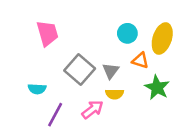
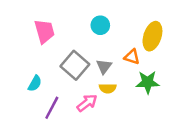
cyan circle: (127, 33) -> (100, 25), moved
green star: (157, 88) -> (148, 82), turned -30
cyan semicircle: (37, 89) -> (35, 83), turned -63

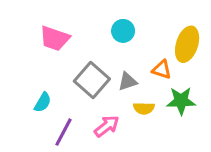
pink trapezoid: (45, 31) -> (55, 38), turned 125
gray triangle: (104, 66) -> (128, 81), turned 35
yellow semicircle: (108, 88) -> (144, 108), moved

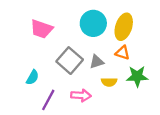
cyan circle: (123, 31) -> (93, 23), size x1.5
yellow ellipse: (187, 44) -> (124, 27), moved
pink arrow: (107, 126) -> (81, 95), turned 42

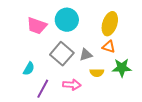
cyan circle: (93, 23) -> (67, 20), moved

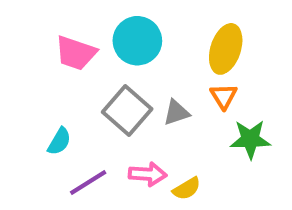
orange triangle: (109, 47) -> (224, 96), turned 40
yellow semicircle: (97, 73) -> (187, 189), moved, turned -32
purple line: (43, 89) -> (88, 182), turned 30

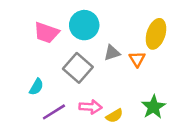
yellow ellipse: (226, 49) -> (156, 34), moved
gray triangle: (176, 113) -> (112, 53), moved
green star: (250, 139) -> (153, 107), moved, turned -30

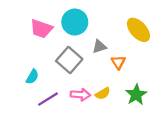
yellow ellipse: (156, 34) -> (138, 30), turned -60
orange triangle: (137, 59) -> (118, 62), moved
yellow semicircle: (114, 116) -> (103, 94), moved

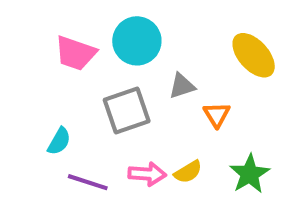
gray square: (69, 60) -> (127, 111), turned 30
purple line: (48, 99) -> (88, 182), turned 50

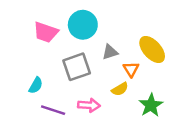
yellow ellipse: (254, 55) -> (152, 50), moved
yellow semicircle: (188, 172) -> (120, 89), moved

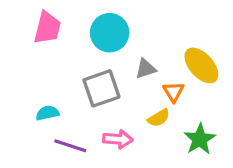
pink trapezoid: (46, 32) -> (47, 28), moved, turned -95
cyan semicircle: (36, 85) -> (47, 113), turned -133

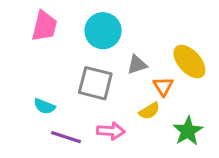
gray square: (101, 88) -> (95, 83), turned 33
cyan semicircle: (47, 113) -> (44, 106), turned -145

